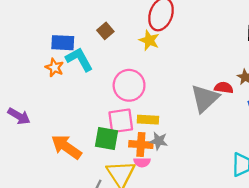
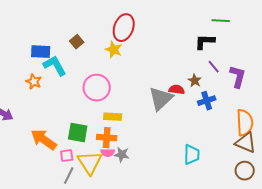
orange star: (54, 68) -> (34, 82), moved
pink square: (121, 121) -> (67, 156), moved, size x0.6
gray star: (159, 141) -> (122, 155), moved

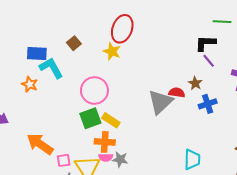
purple line: (214, 67) -> (209, 61), moved
yellow rectangle: (113, 117) -> (111, 120), turned 30
green square: (78, 133) -> (90, 118), moved, turned -30

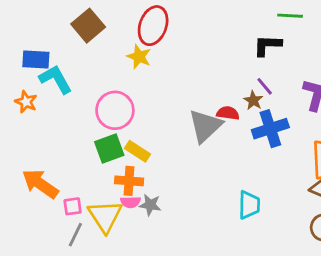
brown square: (74, 43) -> (88, 26), moved, size x1.6
purple line: (209, 61) -> (265, 86), moved
blue cross: (208, 104) -> (270, 129), size x1.4

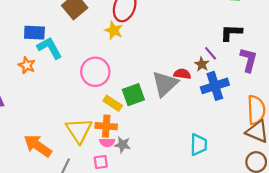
black L-shape: (267, 45) -> (231, 33), moved
green square: (109, 148) -> (133, 95), moved
orange arrow: (40, 184) -> (38, 146), moved
pink square: (73, 206) -> (101, 162), moved
yellow triangle: (105, 216) -> (79, 130), moved

